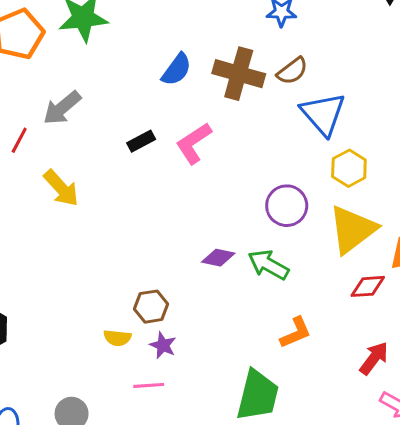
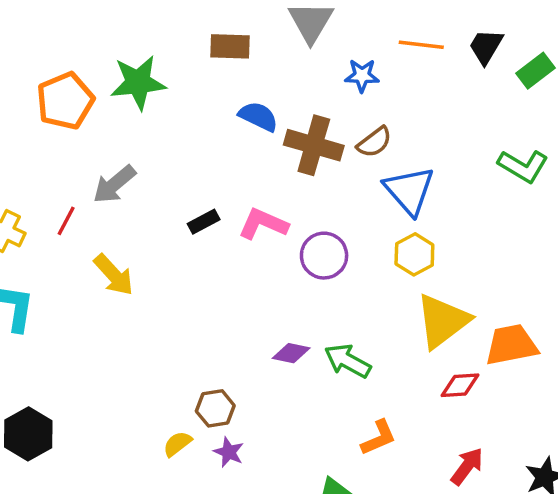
blue semicircle: (177, 69) -> (258, 116), moved, turned -100
pink L-shape: (194, 143) -> (263, 224), turned 57
yellow hexagon: (349, 168) -> (414, 254), moved
purple circle: (287, 206) -> (324, 256), moved
yellow semicircle: (117, 338) -> (177, 444), turned 136

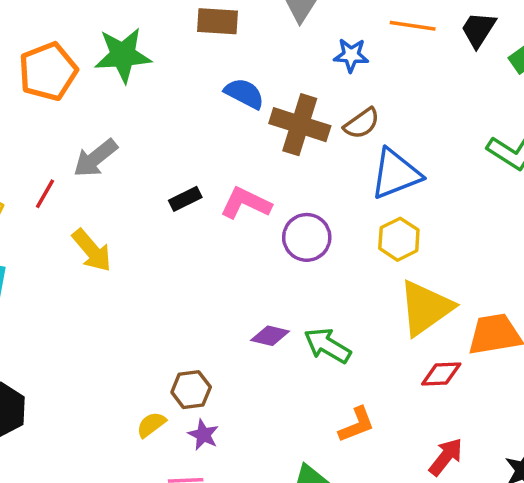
blue triangle: (409, 191) -> (396, 174), turned 48

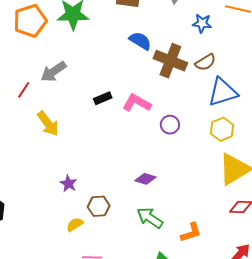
purple circle: (307, 237) -> (170, 125), size x0.7
green arrow: (327, 346) -> (150, 218), moved
purple star: (203, 435) -> (68, 184), moved

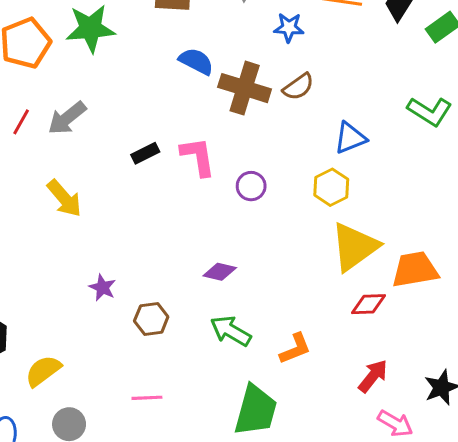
red line: (24, 90) -> (21, 122), moved
blue triangle: (223, 92) -> (350, 138), moved, size x0.7
pink L-shape: (137, 103) -> (198, 157), turned 56
yellow semicircle: (75, 224) -> (43, 371), moved, size x1.4

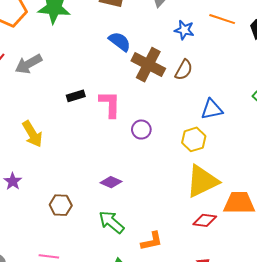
brown semicircle: (298, 87) -> (184, 70), turned -35
yellow arrow: (64, 198) -> (32, 134), moved
purple star: (102, 288) -> (13, 181), moved

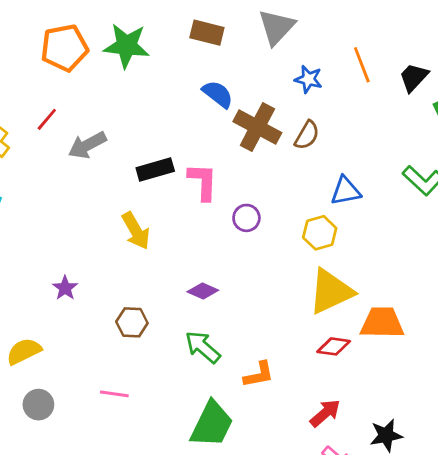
orange line: (222, 19) -> (362, 65), turned 50
gray arrow: (29, 64) -> (87, 145), moved
black rectangle: (76, 96) -> (155, 170), size x1.4
yellow arrow: (32, 134) -> (136, 231), moved

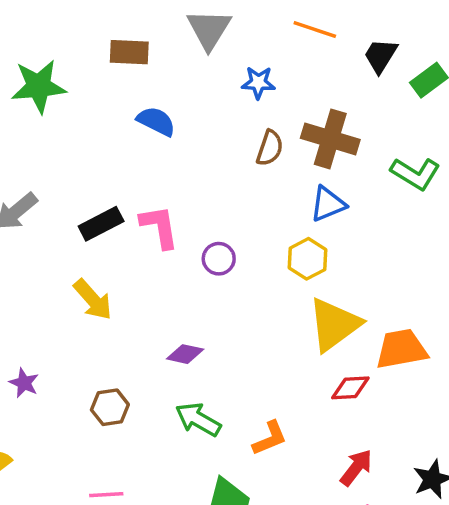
orange line: (362, 65) -> (315, 29), moved, turned -39
brown cross: (257, 127) -> (330, 139), moved

